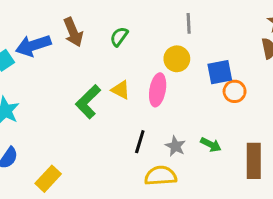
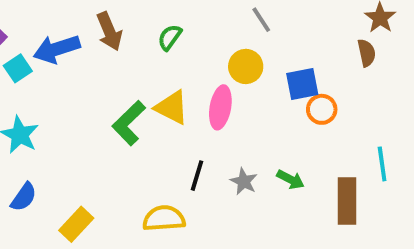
gray line: (189, 23) -> (261, 20), turned -30
yellow triangle: (121, 90) -> (172, 107), size x1.4
yellow semicircle: (161, 176) -> (164, 218), moved

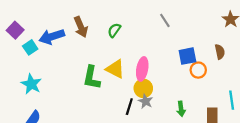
brown semicircle: (366, 53) -> (220, 52), moved
yellow circle: (246, 66) -> (143, 88), moved
green L-shape: (129, 123) -> (92, 78), turned -35
green arrow: (291, 179) -> (181, 109), turned 56
gray star: (244, 181) -> (145, 101), moved

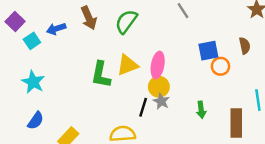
green semicircle: (114, 30) -> (126, 22), size x1.5
blue arrow: (52, 37) -> (56, 29), size x0.7
yellow triangle: (115, 69) -> (127, 65), turned -48

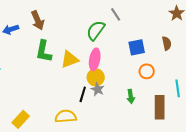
green semicircle: (126, 22) -> (96, 30), moved
orange circle: (220, 66) -> (147, 71), moved
green L-shape: (101, 75) -> (44, 51), moved

